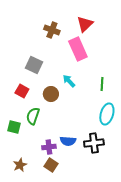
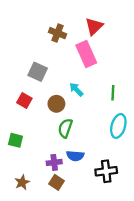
green semicircle: (33, 116) -> (65, 128), moved
black cross: (94, 143) -> (106, 171), moved

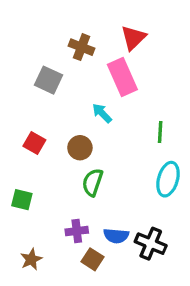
gray square: (38, 72) -> (49, 80), moved
cyan arrow: (76, 89) -> (102, 113), moved
blue semicircle: (75, 156) -> (116, 236), moved
black cross: (106, 171) -> (151, 244), turned 30
brown square: (56, 182) -> (93, 259), moved

